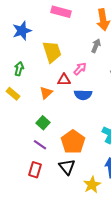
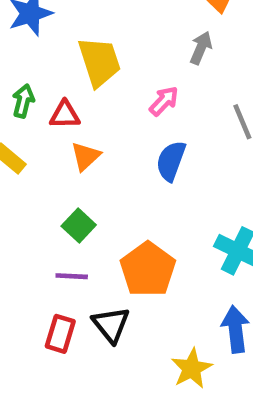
red triangle: (64, 80) -> (65, 115), moved
blue semicircle: (83, 95) -> (171, 161), turned 108
purple line: (40, 145) -> (72, 276), turned -32
black triangle: (67, 167) -> (111, 325), moved

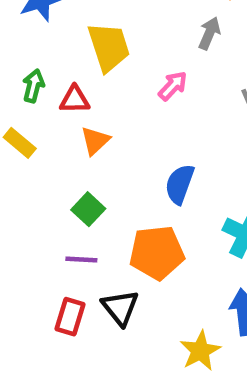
blue semicircle: (171, 161) -> (180, 184), moved
orange pentagon: (148, 269) -> (157, 253), turned 30

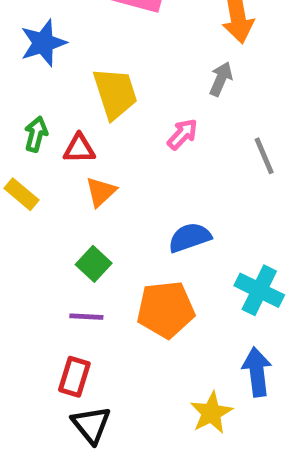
blue semicircle: (180, 184) -> (190, 237), turned 51
black triangle: (120, 307) -> (91, 425), moved

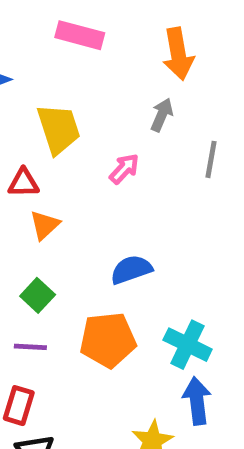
gray line: (264, 156) -> (211, 159), moved, turned 33
cyan cross: (259, 290) -> (188, 345), moved

